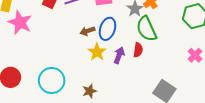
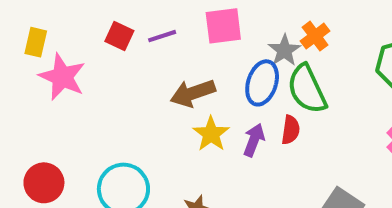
blue ellipse: (107, 29) -> (262, 83), moved
brown arrow: (87, 31) -> (193, 93), size x1.5

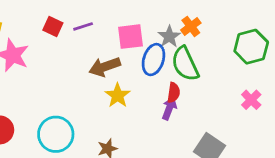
pink square: (223, 26) -> (130, 37), moved
purple arrow: (254, 140) -> (169, 108), moved

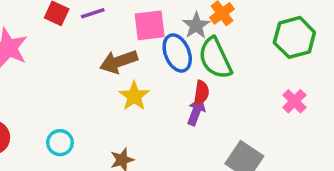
blue ellipse: (153, 60) -> (177, 53), turned -40
cyan circle: (56, 134) -> (60, 143), size x0.6

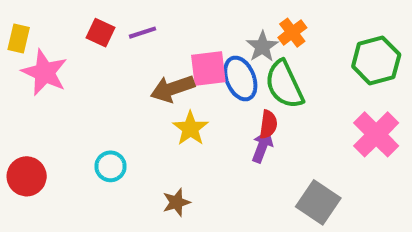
pink square: (150, 25) -> (208, 68), moved
pink cross: (294, 101) -> (376, 134), size x1.6
cyan circle: (60, 143) -> (110, 166), moved

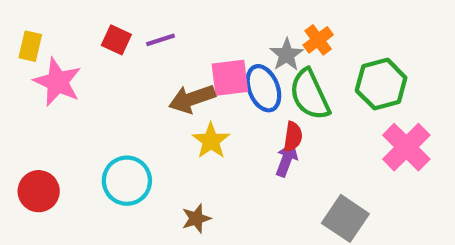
green hexagon: (376, 61) -> (381, 84), moved
cyan circle: (110, 166) -> (127, 181), size x1.5

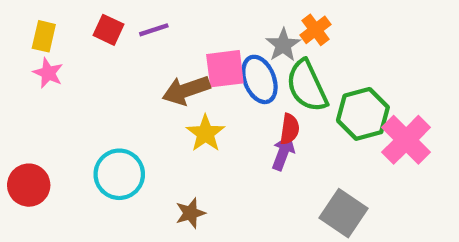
yellow rectangle: (30, 46) -> (44, 36), moved
pink star: (58, 82) -> (48, 73), size x0.6
green hexagon: (381, 84) -> (363, 114), moved

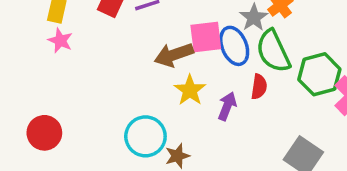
purple arrow: (283, 153) -> (227, 106), moved
cyan circle: (119, 174) -> (145, 136), moved

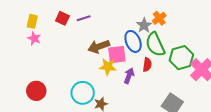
pink square: (206, 37) -> (117, 55), moved
yellow star: (190, 90) -> (108, 67), turned -30
red circle: (44, 133) -> (36, 91), moved

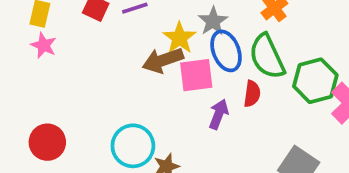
gray star: (144, 25) -> (213, 21), moved
yellow star: (108, 67) -> (179, 38), moved, turned 30

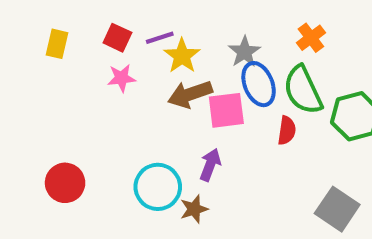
yellow star: (179, 38) -> (182, 56), moved
pink star: (44, 45) -> (121, 78), moved, turned -30
purple arrow: (219, 114) -> (210, 165), moved

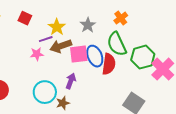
purple line: (160, 38) -> (46, 39), moved
pink star: (121, 78) -> (37, 54), moved
blue ellipse: (259, 84) -> (95, 56), moved
red semicircle: (287, 130) -> (109, 64), size x1.5

